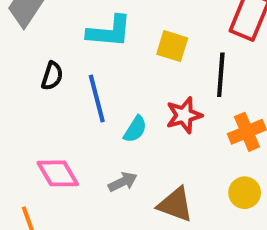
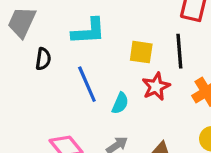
yellow square: (172, 46) -> (141, 52), moved
black semicircle: (52, 76) -> (43, 59), moved

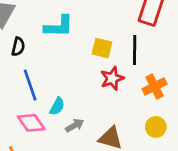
blue line: (87, 84) -> (30, 85), moved
cyan semicircle: (120, 103) -> (57, 106), moved

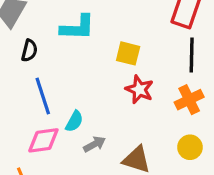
black line: (135, 50) -> (192, 55), moved
red star: (112, 78) -> (139, 89), turned -30
pink diamond: (31, 123) -> (43, 140), turned -64

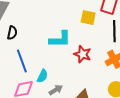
cyan L-shape: (77, 27) -> (60, 39), moved
yellow square: (128, 53) -> (88, 18), moved

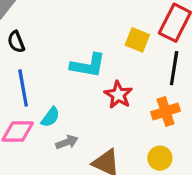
black semicircle: (12, 33) -> (16, 42), turned 136

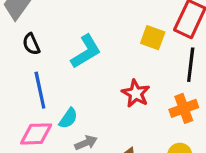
cyan L-shape: (88, 65) -> (86, 52), moved, turned -39

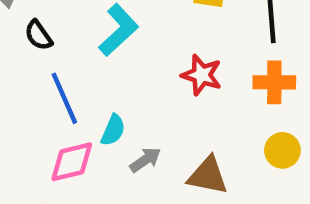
orange cross: (184, 108) -> (274, 82), turned 32

